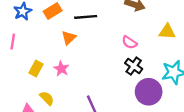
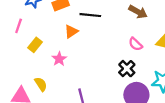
pink semicircle: (129, 42) -> (135, 44), moved
yellow rectangle: (36, 69) -> (35, 45), moved

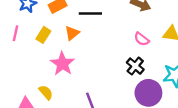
yellow rectangle: (35, 45) -> (43, 35), moved
pink star: (59, 59) -> (62, 64), size x1.5

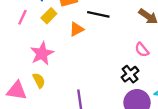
yellow rectangle: (43, 35) -> (49, 16), moved
pink star: (62, 64) -> (42, 53), moved

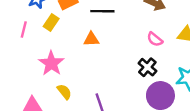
orange triangle: (77, 29) -> (91, 39), moved, turned 35
yellow semicircle: (39, 80) -> (64, 92), moved

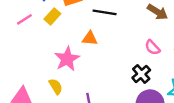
pink line: (24, 30) -> (24, 19), turned 35
pink star: (51, 63) -> (67, 59), moved

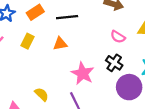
yellow rectangle: (52, 16) -> (28, 41), moved
pink star: (67, 59) -> (83, 73), moved

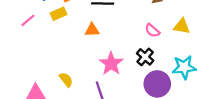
yellow rectangle: (28, 41) -> (59, 14), moved, turned 32

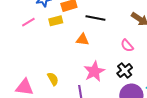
pink semicircle: (152, 31) -> (127, 46), moved

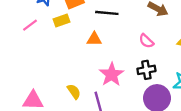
black cross: (125, 70) -> (146, 70), turned 35
yellow semicircle: (53, 79) -> (74, 92), moved

